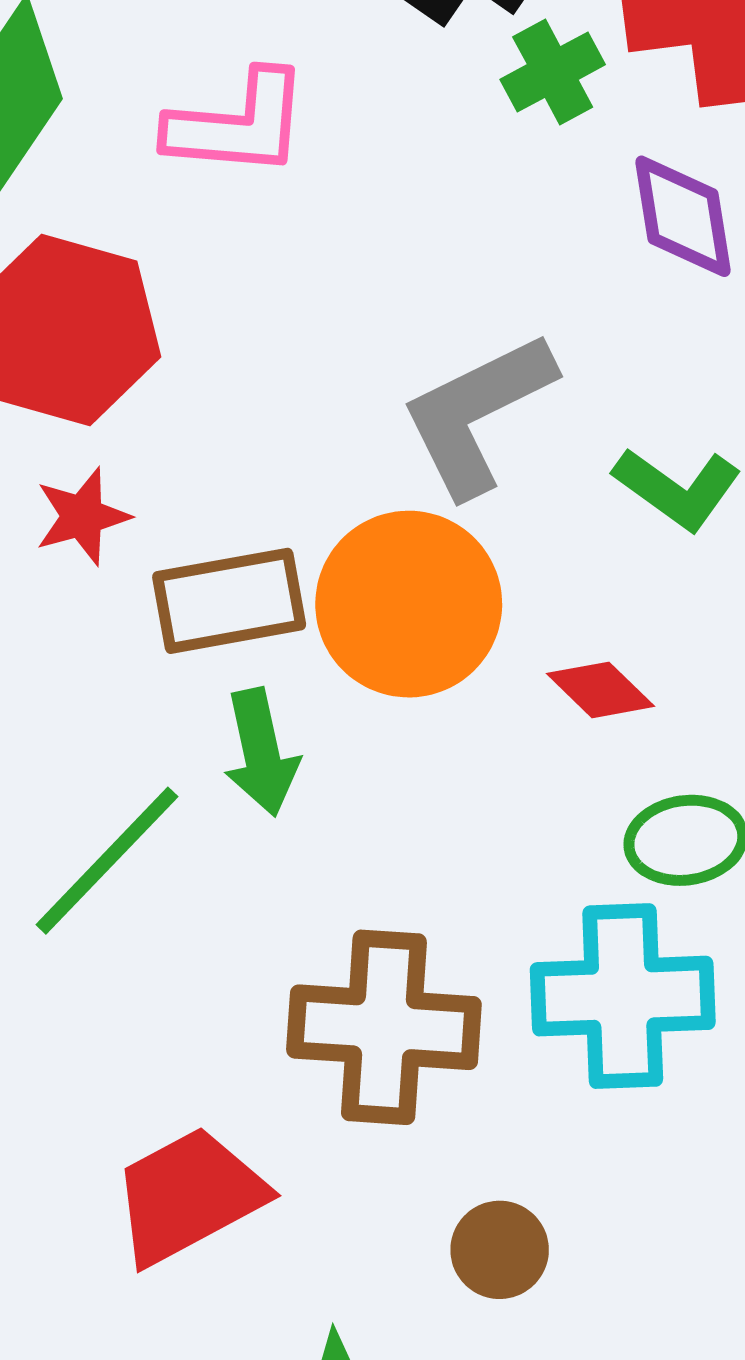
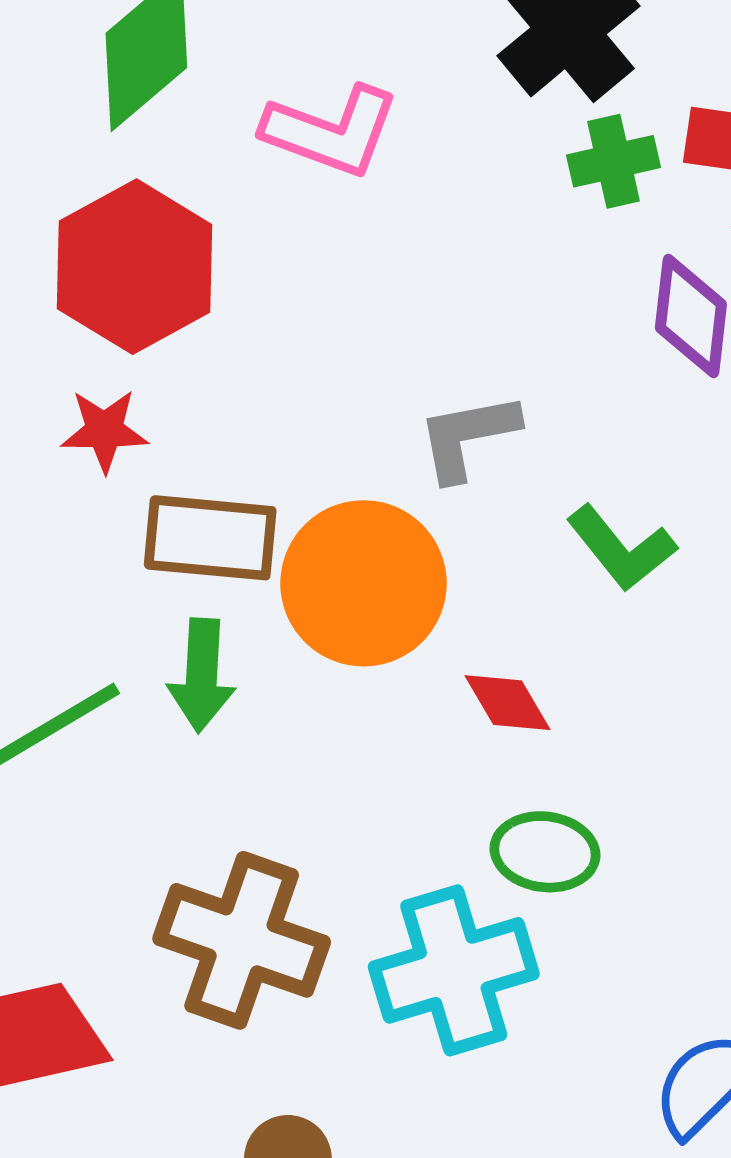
gray L-shape: (477, 414) -> (468, 437), size x0.7
cyan cross: (623, 996) -> (454, 970), turned -30

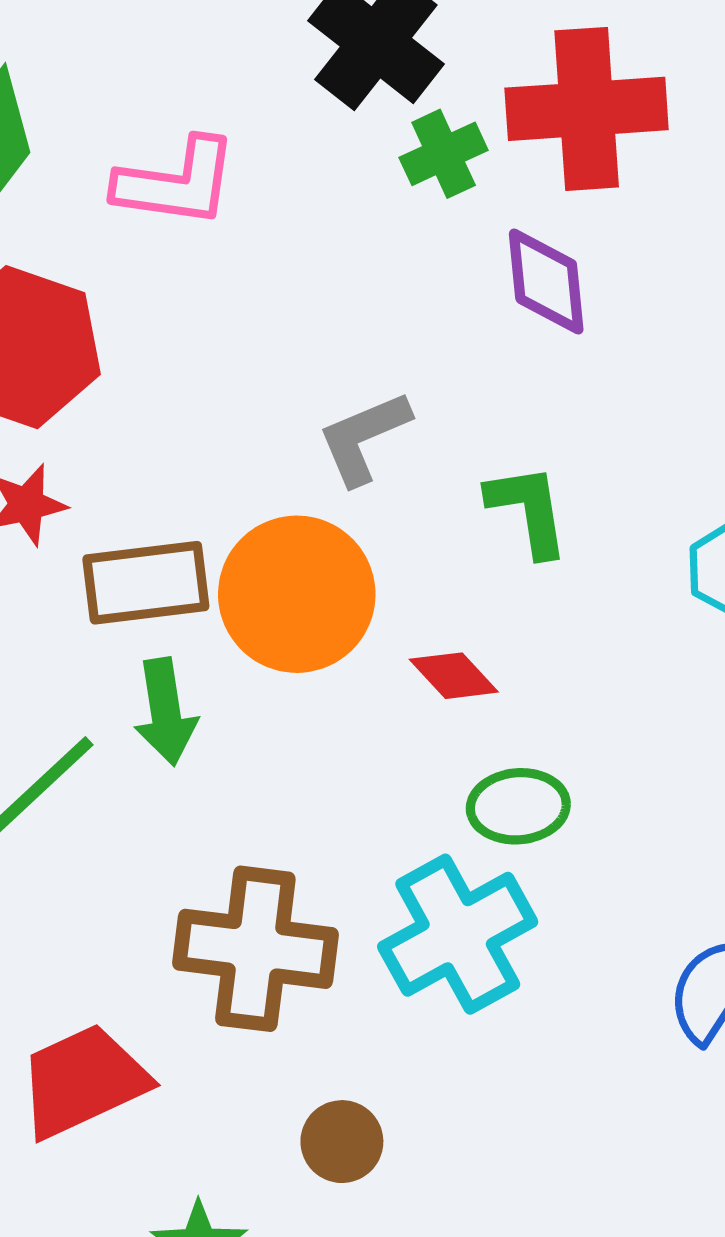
green L-shape: (621, 548) -> (528, 510), turned -138

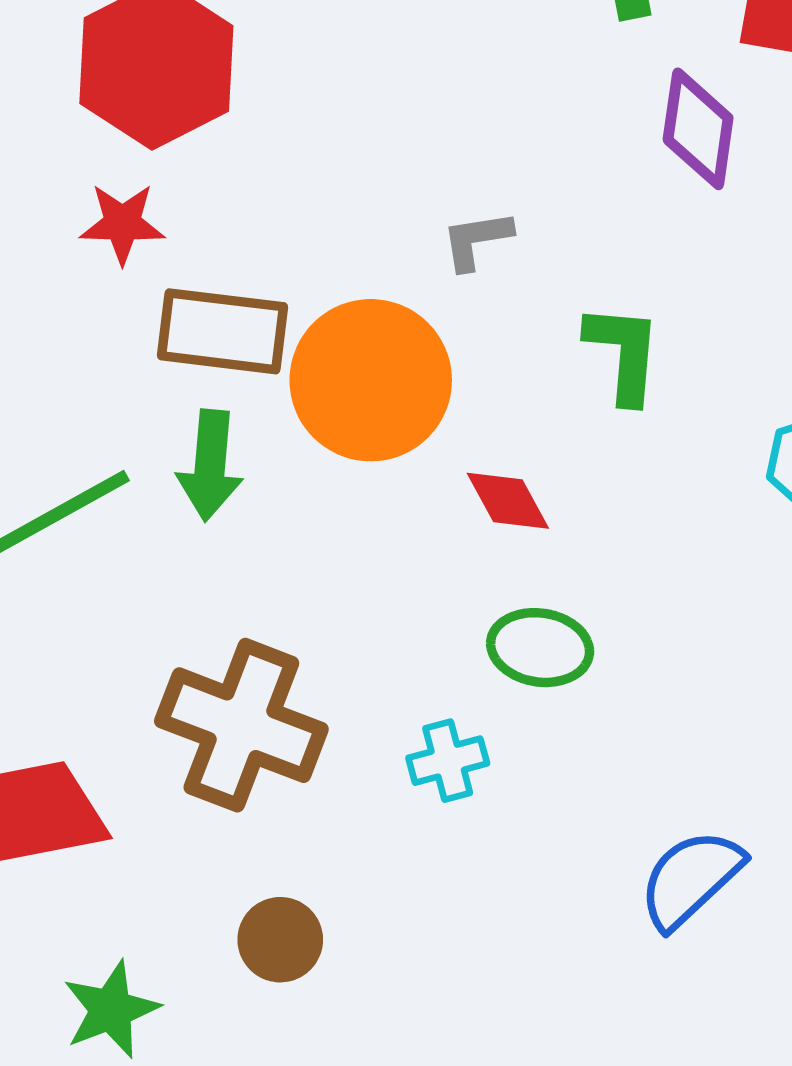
gray L-shape: (364, 438) -> (477, 240), size x0.7
cyan cross: (458, 934) -> (448, 761), size x0.5

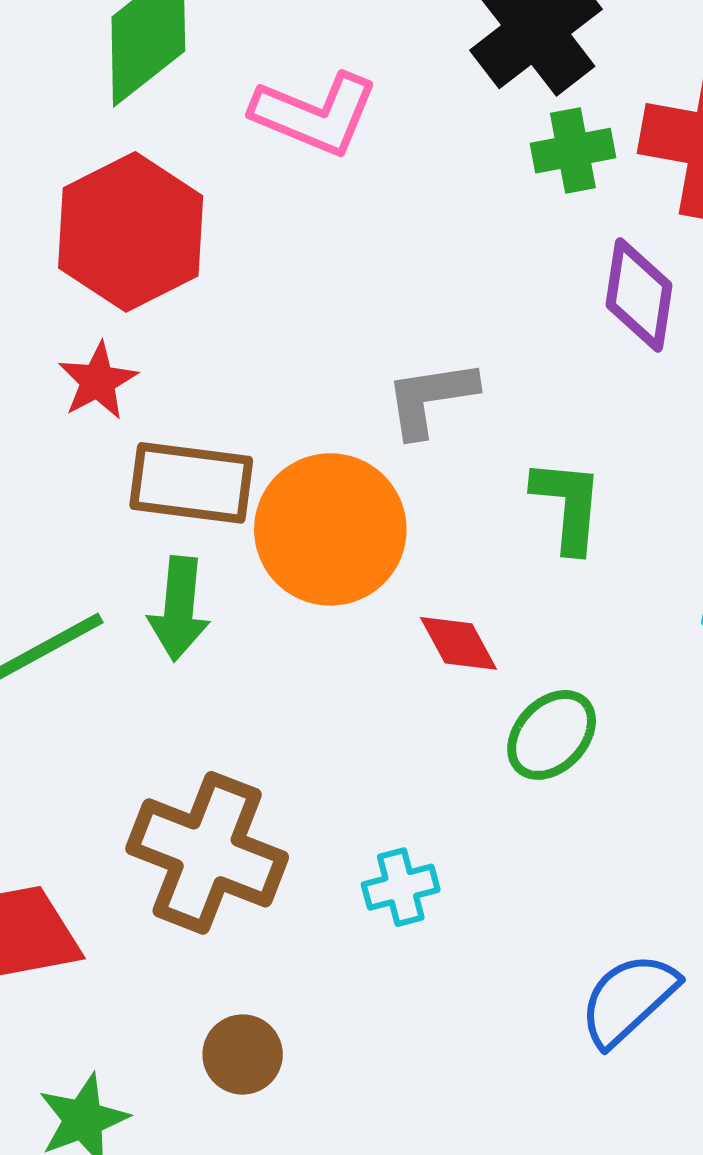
red star: (122, 224) -> (98, 381), turned -30
gray L-shape: (477, 240) -> (431, 398), size x1.4
green ellipse: (540, 648) -> (552, 735), moved, turned -56

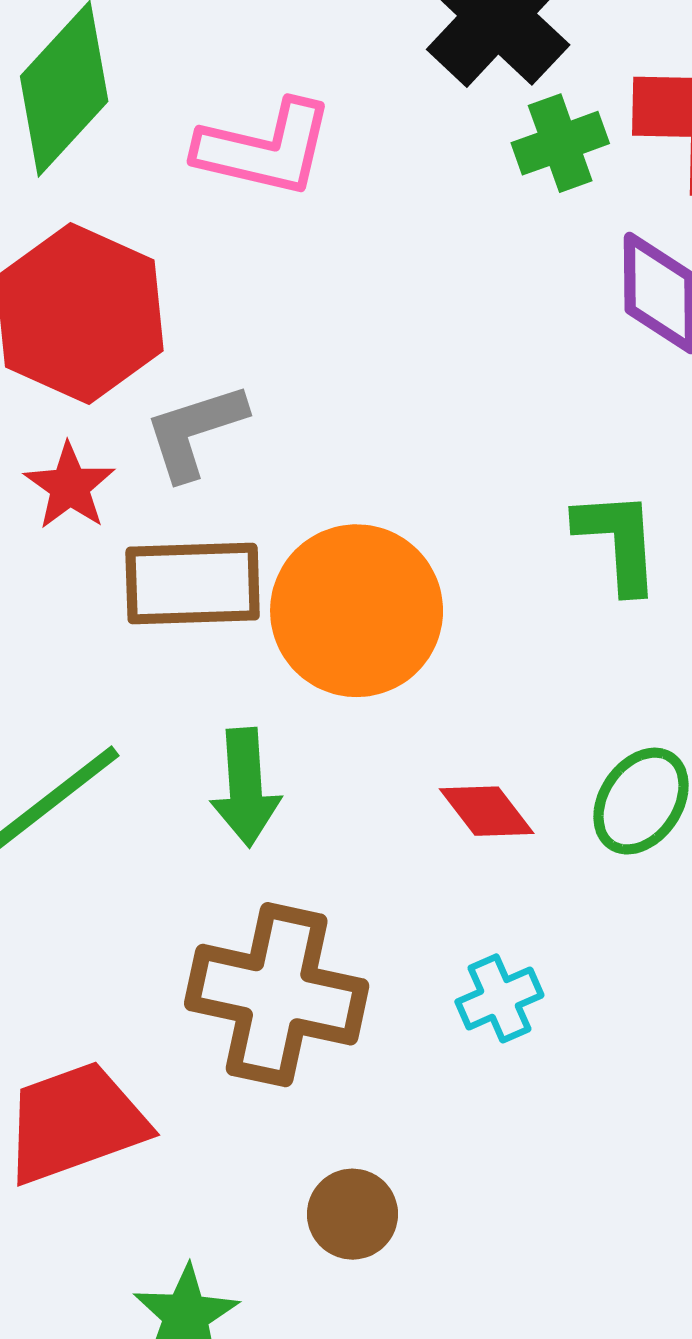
gray L-shape: (431, 398) -> (195, 431), moved
green arrow: (179, 609) -> (245, 787), moved
red diamond: (459, 643) -> (487, 811), moved

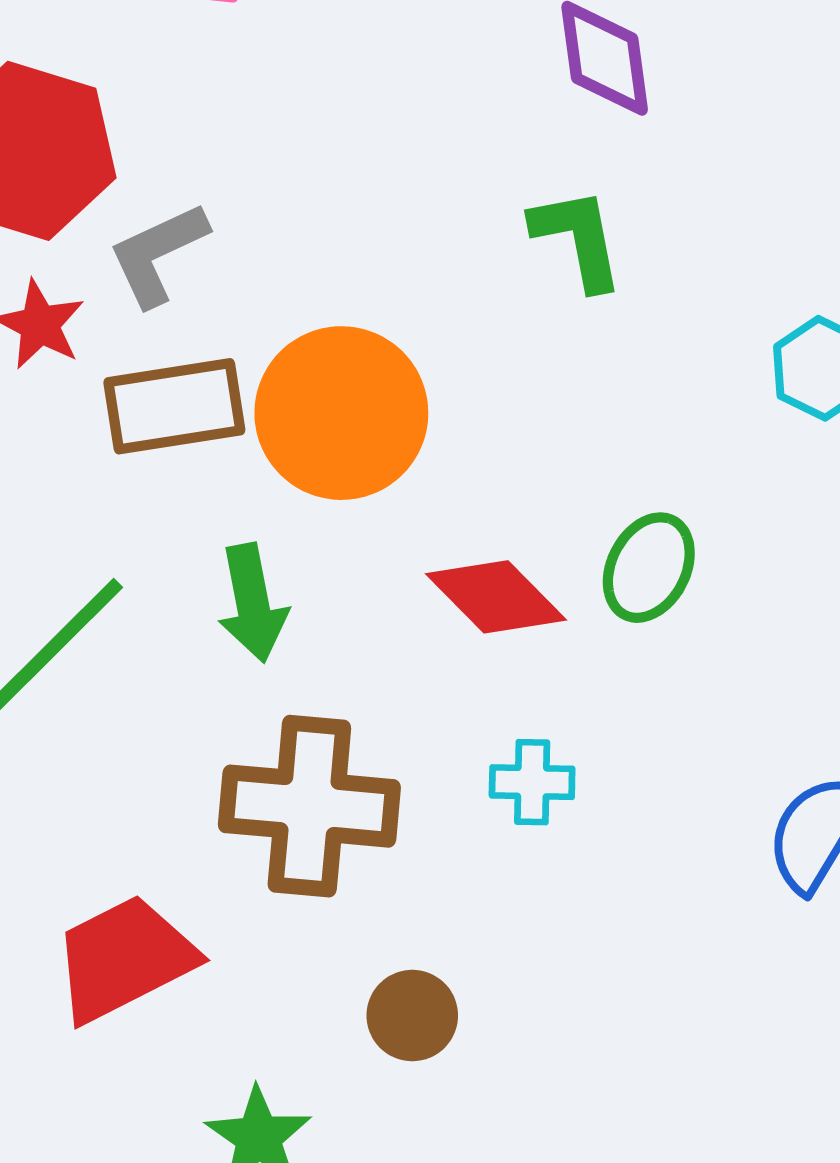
green L-shape: (618, 541) -> (578, 238), moved
red diamond: (487, 811) -> (496, 597), size x1.4
cyan cross: (499, 998) -> (532, 782), turned 32

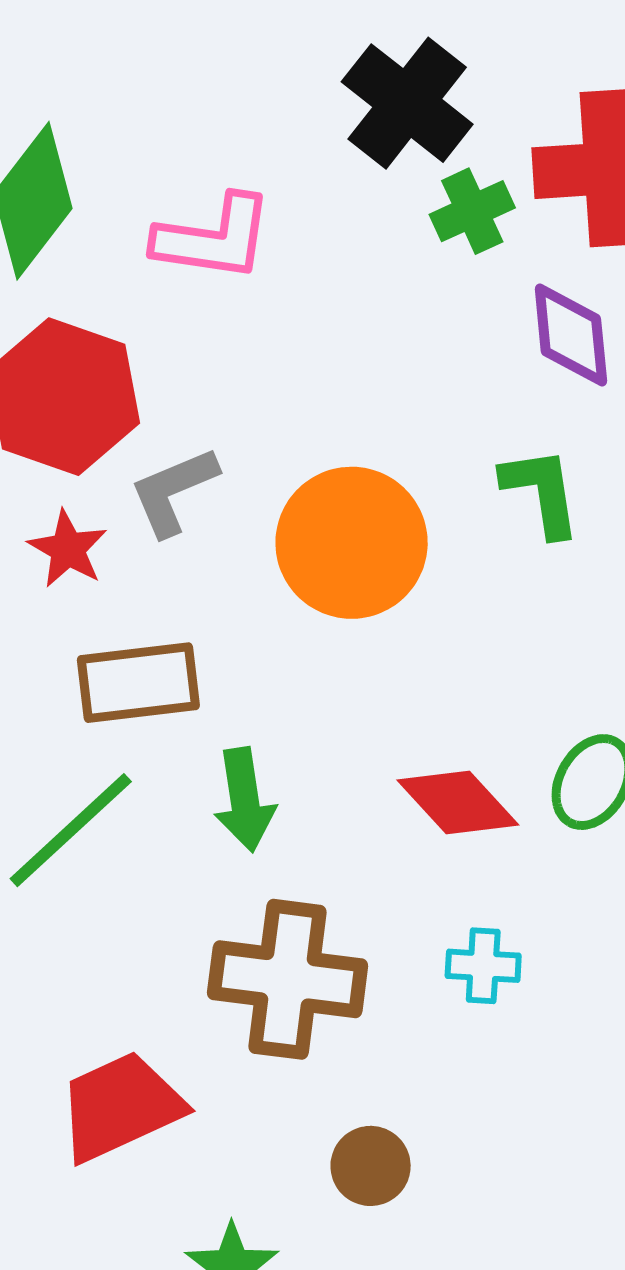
brown rectangle: (174, 406) -> (138, 683), moved
orange circle: (341, 413) -> (352, 543), moved

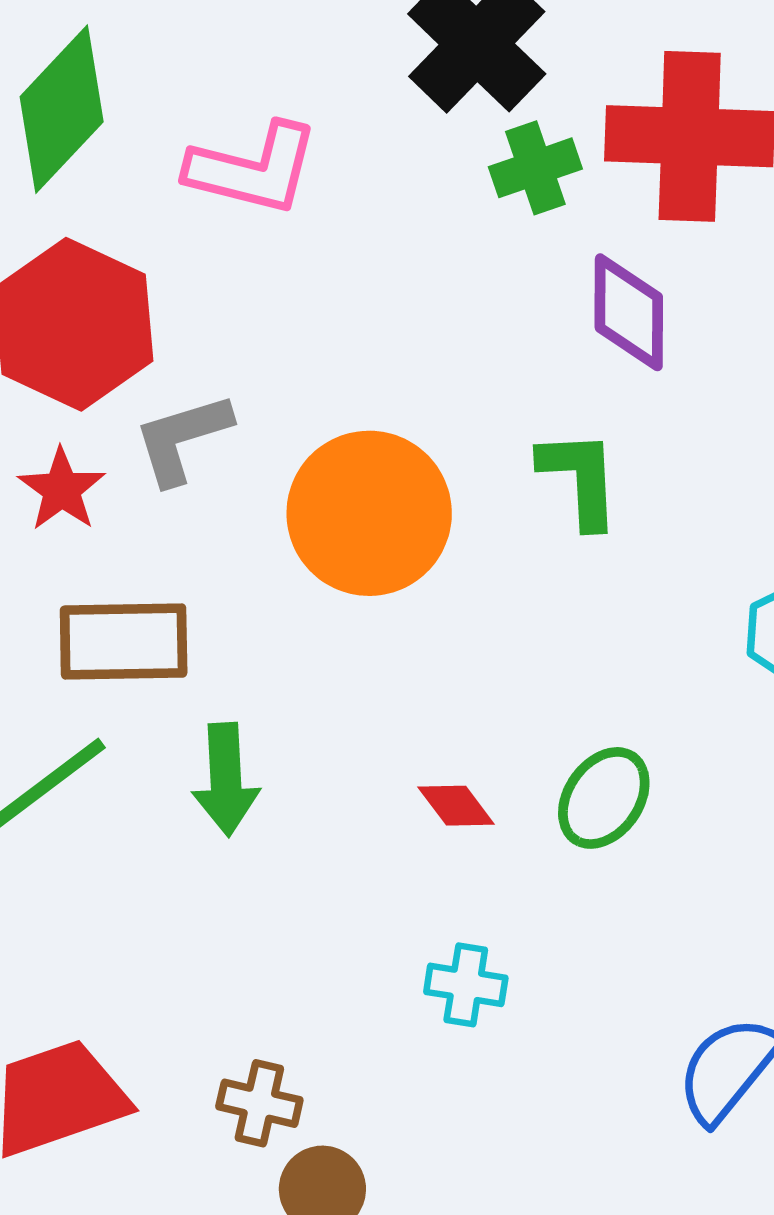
red diamond: (458, 802) -> (456, 806), size x0.6
brown cross: (288, 979) -> (259, 1103), moved, size x0.5

